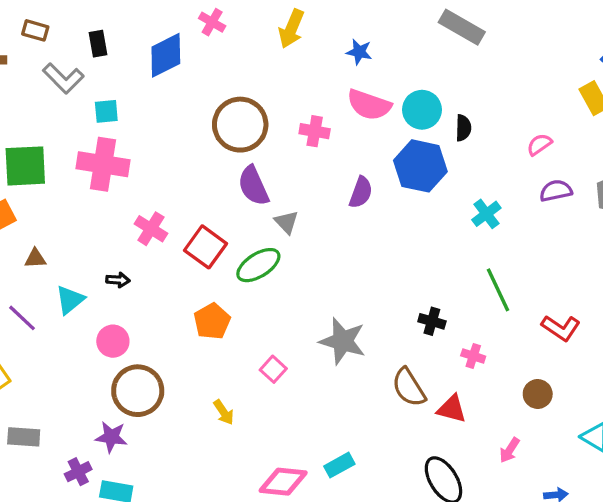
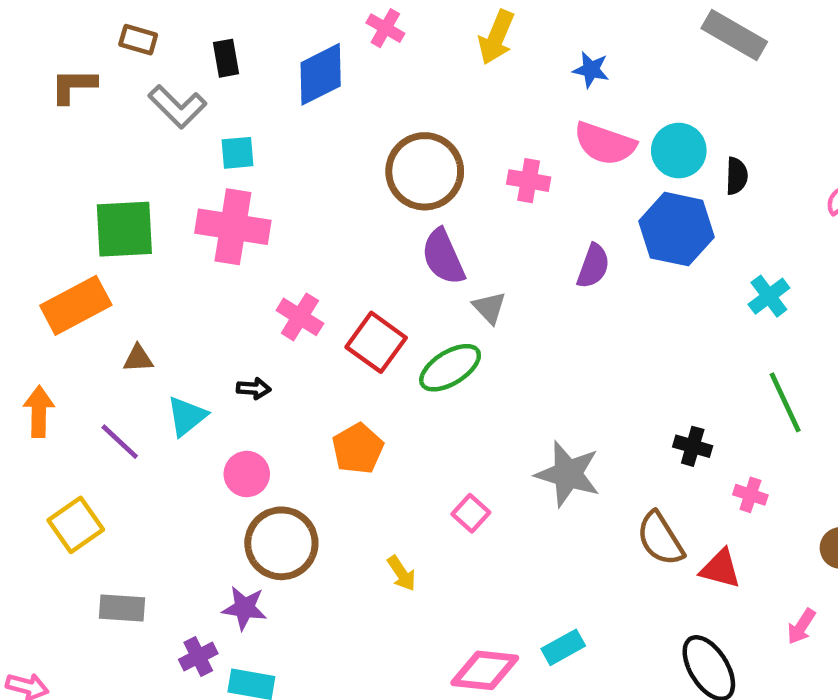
orange pentagon: (212, 321) -> (358, 449), moved

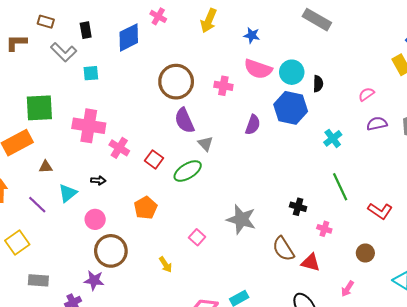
pink cross: (233, 227) -> (89, 126), moved
red square: (376, 342) -> (154, 159), size x0.7

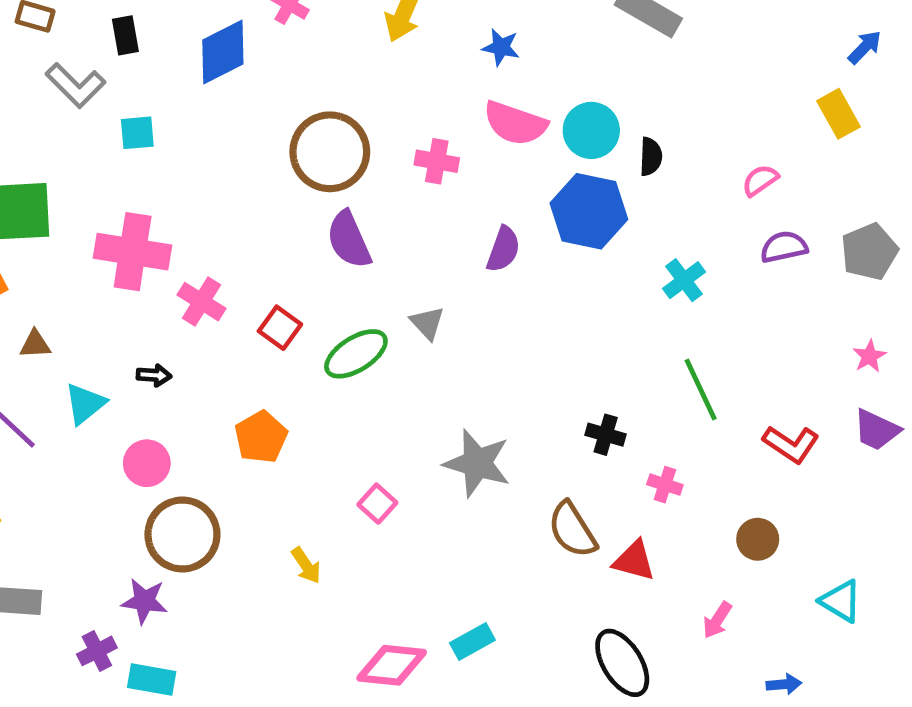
gray triangle: (206, 144) -> (427, 323), moved

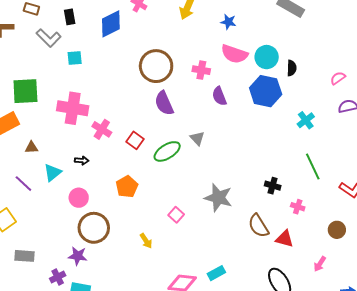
purple semicircle: (503, 249) -> (219, 96), moved, turned 138

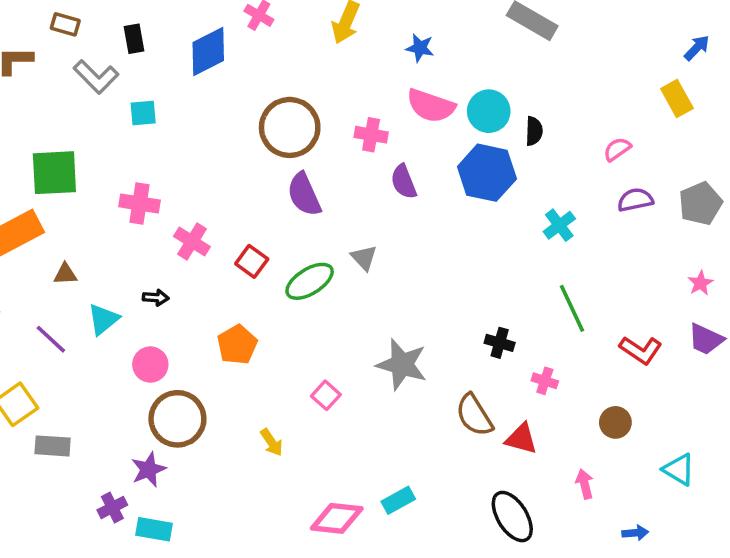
pink cross: (73, 108) -> (139, 203), size x0.7
gray rectangle: (24, 256) -> (53, 446), moved
purple star: (78, 256) -> (149, 469), turned -30
pink arrow: (320, 264) -> (585, 484), turned 133

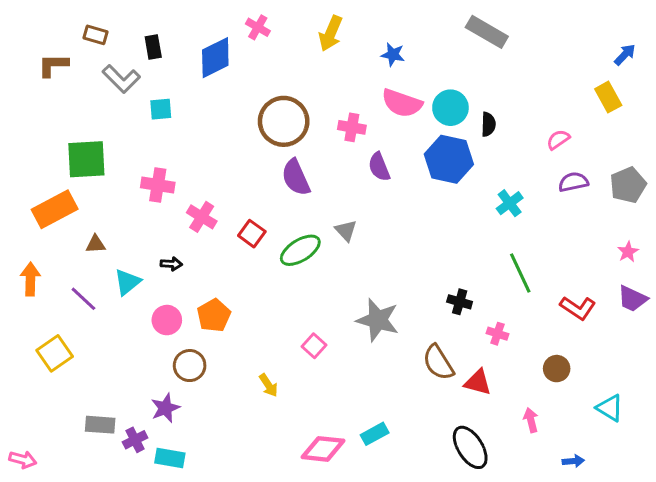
orange pentagon: (237, 345) -> (214, 315), moved
brown circle: (177, 419) -> (190, 366), size x0.7
gray rectangle: (53, 446) -> (100, 425), moved

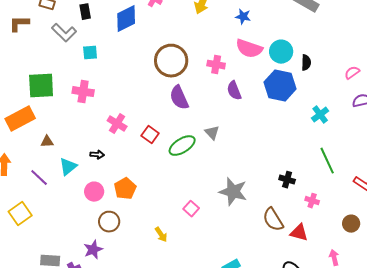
pink cross: (158, 185) -> (83, 92), moved

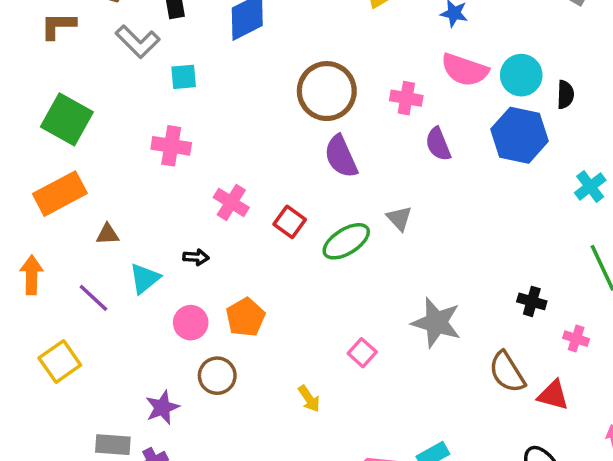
green square: (41, 86) -> (67, 119), moved, turned 32
purple star: (93, 250) -> (162, 407), moved

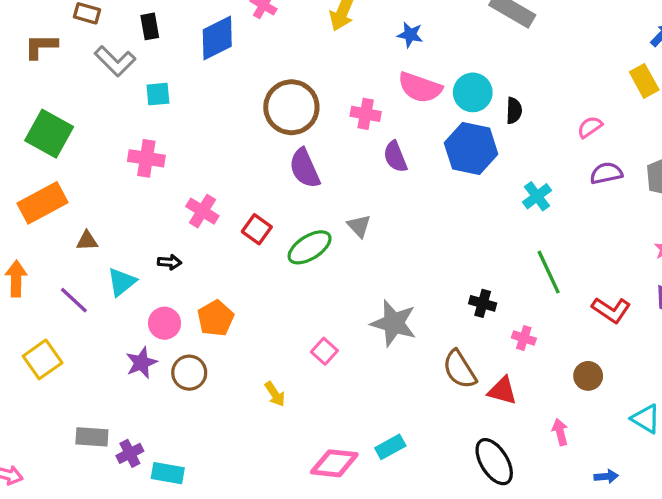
purple star: (162, 407) -> (141, 363), moved

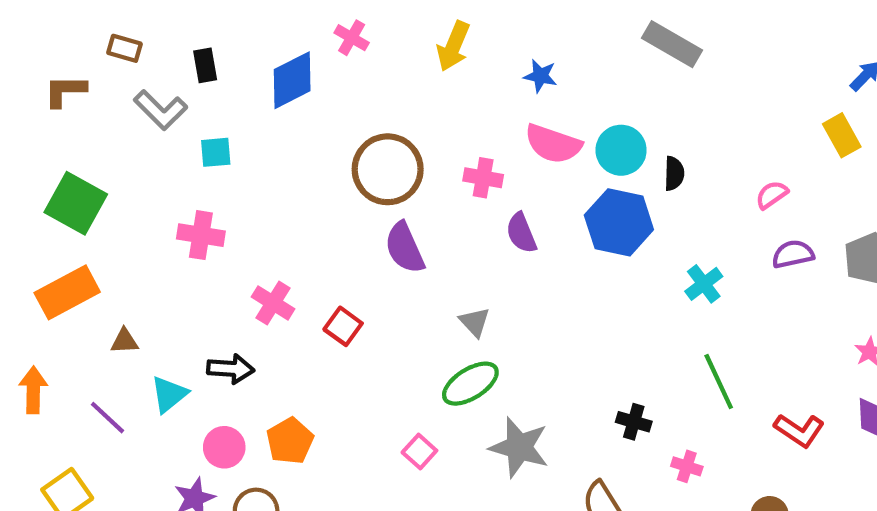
green ellipse: (310, 247) -> (470, 384), moved
black arrow: (169, 262) -> (231, 369), size x1.5
pink square: (324, 351) -> (419, 452), moved

